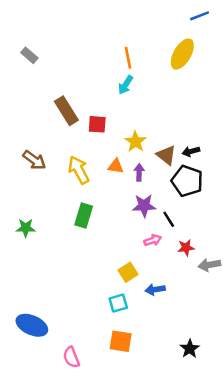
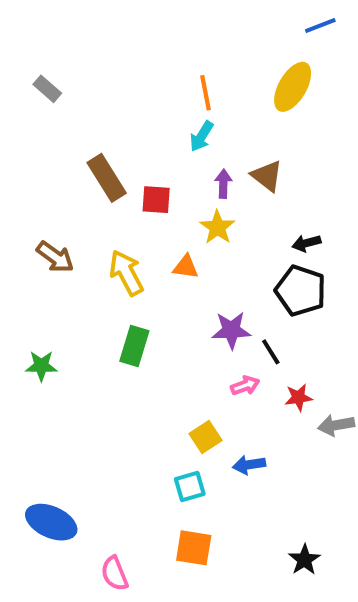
brown triangle: (166, 155) -> (267, 176), moved
purple arrow: (139, 172) -> (223, 184), moved

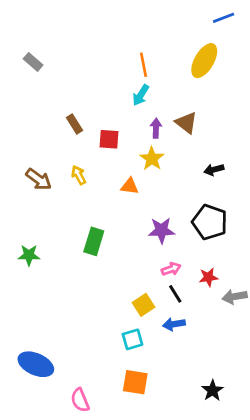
brown rectangle: (107, 178) -> (74, 124), size x0.6
yellow arrow: (126, 273) -> (79, 175), moved, size x0.6
black pentagon: (300, 291) -> (210, 222), moved
black line: (271, 352) -> (175, 294), moved

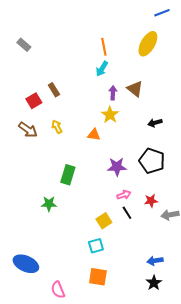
red square: (109, 139) -> (34, 101), moved, turned -35
green star: (29, 255) -> (49, 204), moved
blue arrow: (174, 324) -> (155, 261), moved

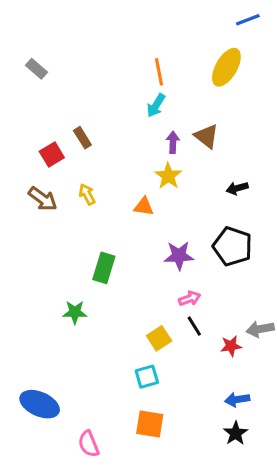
red star: (151, 201) -> (231, 346), moved

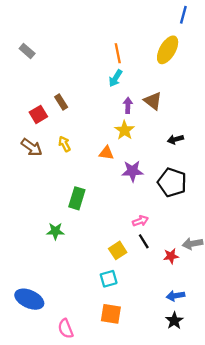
blue line: (248, 20) -> (183, 15), turned -54
purple star: (179, 256) -> (132, 171), moved

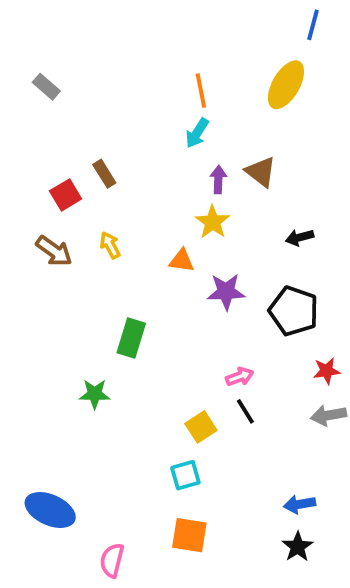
red star: (171, 256) -> (327, 371), moved
pink semicircle: (66, 329) -> (112, 560), turned 36

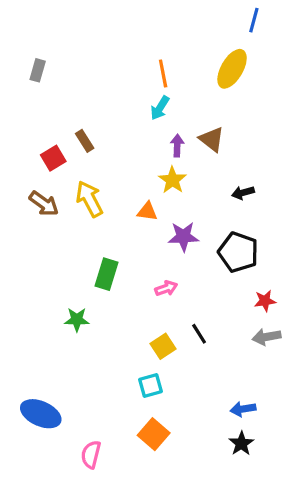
gray rectangle: (46, 87) -> (38, 70), turned 65
yellow arrow: (110, 245) -> (89, 199), size x1.6
pink arrow: (240, 377) -> (166, 288), moved
orange square: (189, 535) -> (154, 434), turned 32

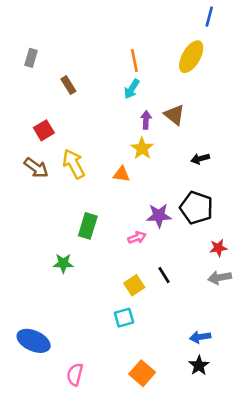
brown rectangle: (85, 141) -> (68, 85), moved
purple star: (183, 237) -> (159, 216), moved
orange square: (154, 434) -> (142, 373), moved

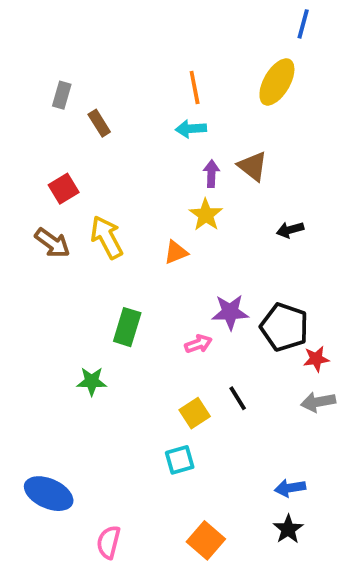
gray rectangle: (31, 58) -> (62, 95), moved
cyan arrow: (132, 89) -> (191, 129), turned 54
orange triangle: (121, 174) -> (176, 252), turned -30
black pentagon: (196, 208) -> (284, 327), moved

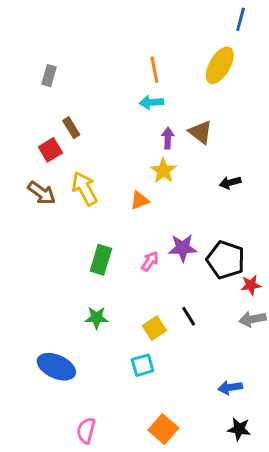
brown rectangle: (99, 123) -> (71, 128), moved
pink arrow: (198, 344) -> (150, 261), moved, turned -36
green star: (92, 381) -> (97, 318), moved
blue ellipse: (49, 494) -> (56, 367), moved
black star: (288, 529) -> (239, 429), moved, turned -30

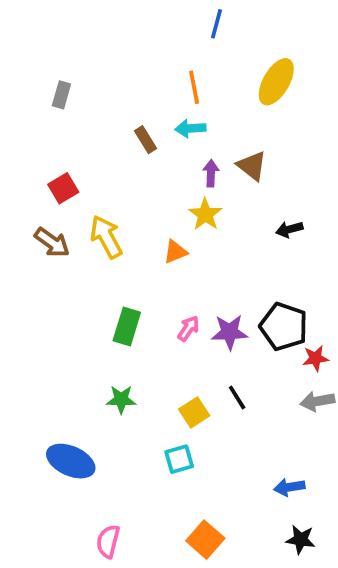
blue line: (241, 19) -> (216, 24), moved
brown rectangle: (71, 128) -> (145, 140), moved
purple star: (183, 248) -> (230, 332), moved

